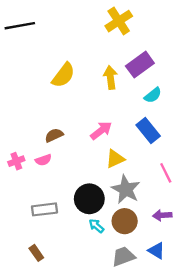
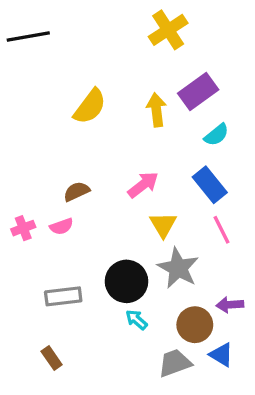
yellow triangle: (115, 159) -> (163, 225), turned -36
pink line: (166, 173) -> (221, 230), moved
brown circle: (125, 221) -> (195, 325), moved

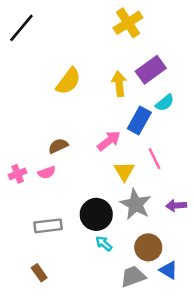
black line: (28, 37) -> (21, 28), turned -40
blue rectangle: (210, 185) -> (139, 121), moved, turned 68
pink line: (221, 230) -> (155, 159), moved
purple arrow: (230, 305) -> (176, 206), moved

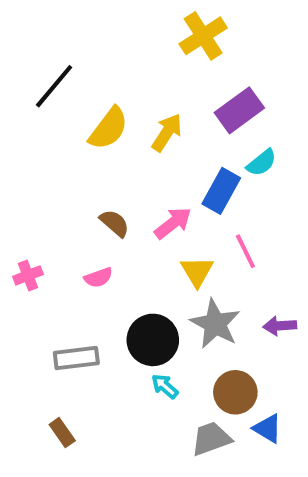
black line: (21, 28) -> (54, 86), moved
yellow arrow: (119, 84) -> (167, 132), moved, turned 40
brown semicircle: (58, 146) -> (115, 223), moved, turned 66
pink semicircle: (47, 173) -> (98, 277), moved

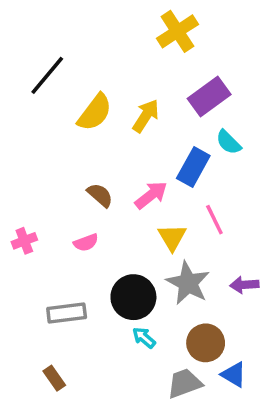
cyan semicircle: (262, 163) -> (228, 142), turned 84

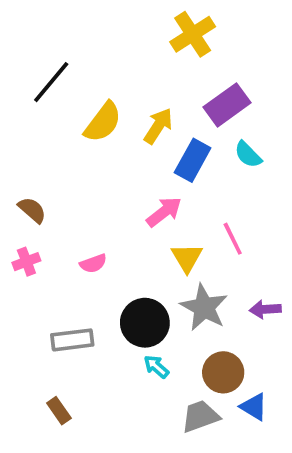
blue rectangle: (193, 167) -> (193, 160), moved
brown semicircle: (100, 195) -> (32, 210), moved

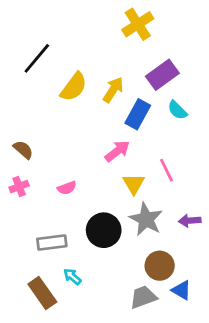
cyan arrow: (156, 367) -> (72, 277), moved
brown rectangle: (59, 411) -> (42, 293), size x1.6

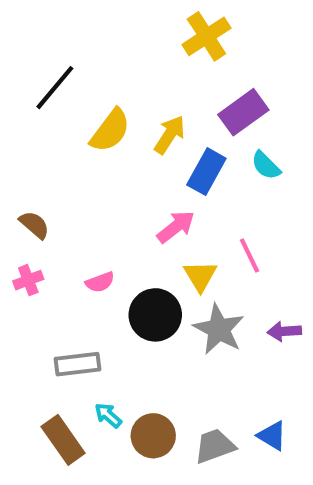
black circle: (104, 230) -> (155, 315), moved
brown circle: (160, 266) -> (153, 436), moved

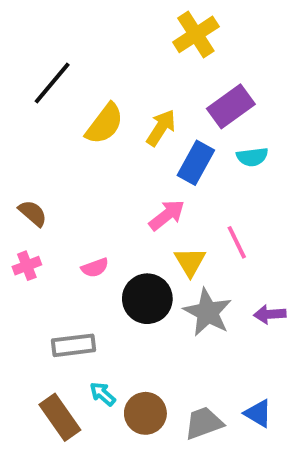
cyan semicircle: (266, 165) -> (252, 157), turned -52

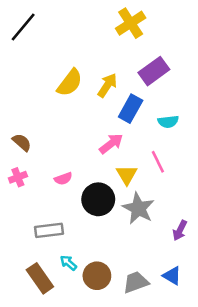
black line: (52, 83) -> (23, 27), moved
cyan semicircle: (252, 157) -> (168, 122), moved
purple arrow: (270, 314) -> (180, 230), moved, turned -60

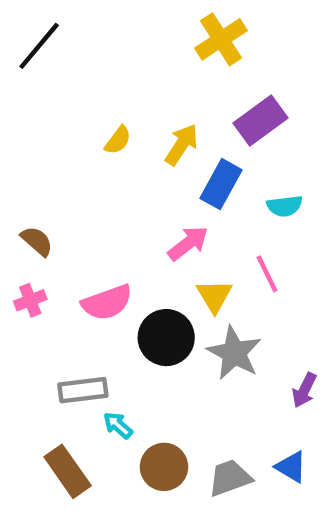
yellow semicircle: (70, 83) -> (118, 140), size x0.6
pink semicircle: (63, 179) -> (107, 302), size x1.6
cyan arrow: (68, 263) -> (118, 425), moved

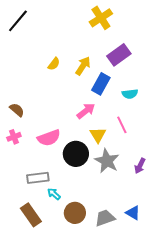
purple arrow: (304, 390) -> (140, 166), moved

